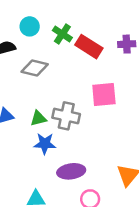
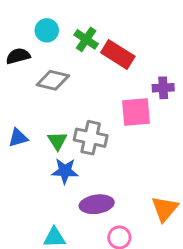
purple cross: (127, 44) -> (163, 88), moved
green triangle: (38, 118) -> (57, 141), turned -48

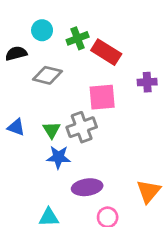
green cross: (86, 39) -> (78, 38), turned 35
pink square: (136, 112) -> (102, 97), moved
blue triangle: (18, 138) -> (16, 127), turned 36
gray cross: (91, 138) -> (82, 127), turned -32

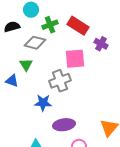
green cross: (78, 38) -> (50, 25), moved
purple cross: (147, 82) -> (101, 44), moved, turned 32
green triangle: (52, 130) -> (26, 65), moved

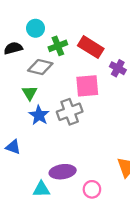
blue triangle: (12, 81) -> (13, 147), moved
blue star: (43, 103) -> (39, 115), moved, turned 30
purple ellipse: (64, 125) -> (63, 172), moved

